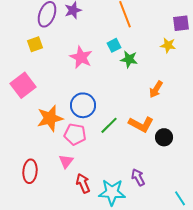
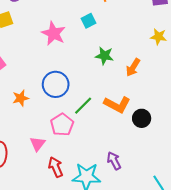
yellow star: (168, 45) -> (159, 37), moved
green star: (129, 59) -> (104, 56), moved
orange star: (50, 118) -> (21, 98), size x0.6
pink pentagon: (75, 134) -> (62, 125), moved, turned 30

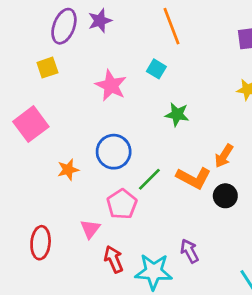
cyan square: (89, 21) -> (156, 69), turned -32
orange arrow: (133, 67) -> (224, 156), moved

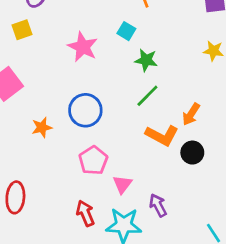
green star: (177, 114) -> (146, 60), moved
green line: (149, 179) -> (147, 96), moved
pink triangle: (90, 229) -> (122, 184), moved

